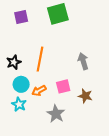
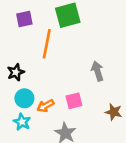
orange line: (40, 59) -> (47, 44), moved
brown star: (85, 96) -> (114, 112), moved

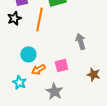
black star: (16, 72) -> (14, 18), moved
cyan circle: (24, 98) -> (28, 54), moved

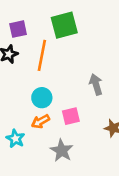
cyan circle: (28, 54) -> (42, 98), moved

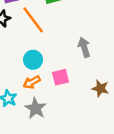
orange line: (42, 55) -> (33, 20), turned -48
gray star: (62, 150) -> (36, 108), moved

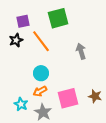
gray arrow: (84, 47) -> (81, 51), moved
pink square: (60, 77) -> (68, 98), moved, size x1.5

